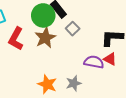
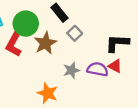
green circle: (43, 15) -> (26, 24), moved
gray star: (74, 83) -> (71, 70), moved

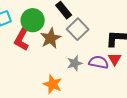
gray square: (75, 33) -> (78, 29), size x1.5
red triangle: (115, 66) -> (115, 59), turned 32

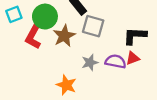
gray square: (78, 29) -> (93, 26), turned -30
red triangle: (115, 59) -> (133, 58), turned 40

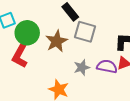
green circle: (45, 17) -> (27, 33), moved
red L-shape: (33, 37) -> (20, 56), moved

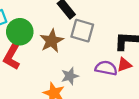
gray star: (82, 67) -> (70, 76), moved

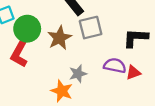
gray square: (82, 31) -> (91, 28), turned -30
red triangle: (124, 65) -> (133, 72), moved

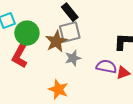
gray square: (91, 28) -> (70, 32), moved
gray star: (78, 74) -> (73, 58), moved

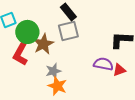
brown star: (56, 41) -> (43, 44), moved
gray star: (73, 58) -> (53, 71), moved

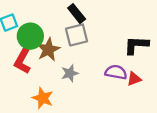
gray star: (53, 71) -> (70, 73), moved
orange star: (57, 86) -> (43, 98), moved

